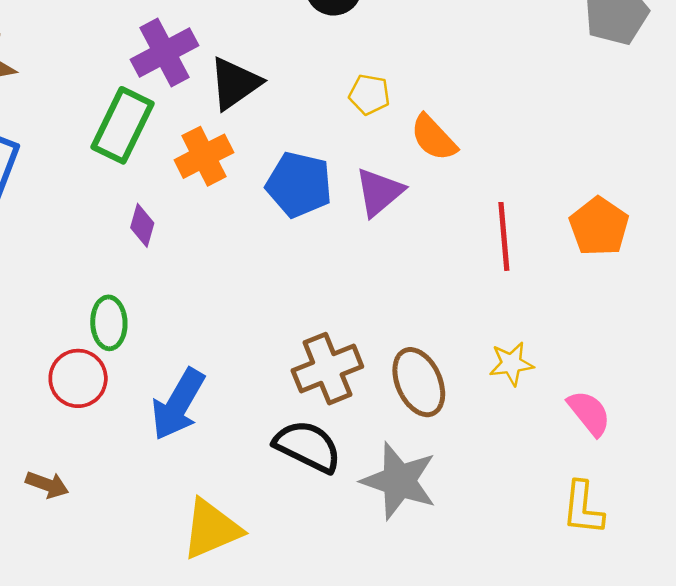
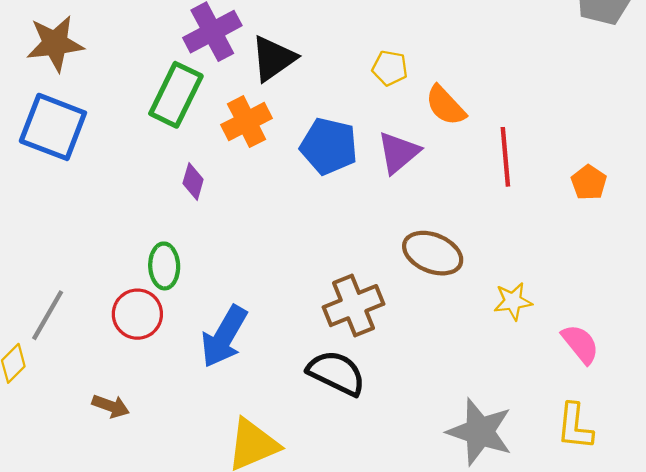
orange pentagon: (599, 227) -> (589, 183), size x0.7
red line: (504, 236) -> (505, 157), moved
brown ellipse: (419, 382) -> (433, 253), moved, turned -44
gray star: (399, 481) -> (480, 432), moved

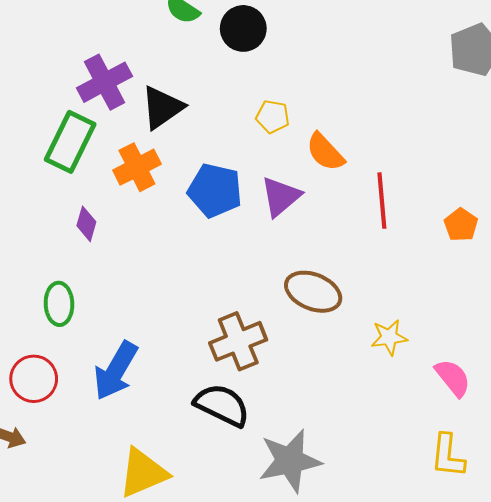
red circle: (137, 314) -> (34, 379), moved
gray star: (480, 432) -> (290, 461), moved, turned -30

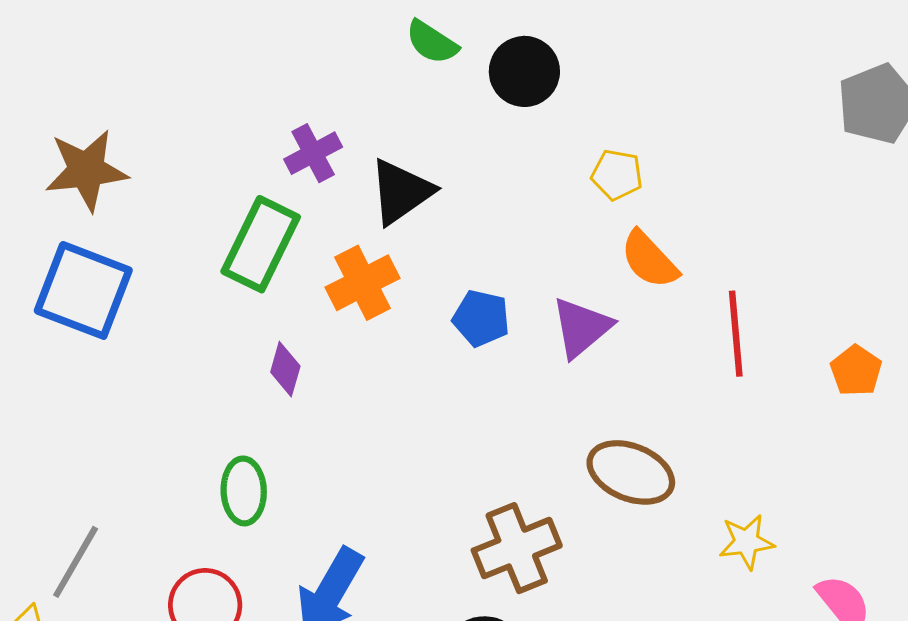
purple cross: (105, 82) -> (313, 153), size x0.7
yellow pentagon: (273, 117) -> (617, 175), moved
blue pentagon: (215, 190) -> (481, 318), size x0.7

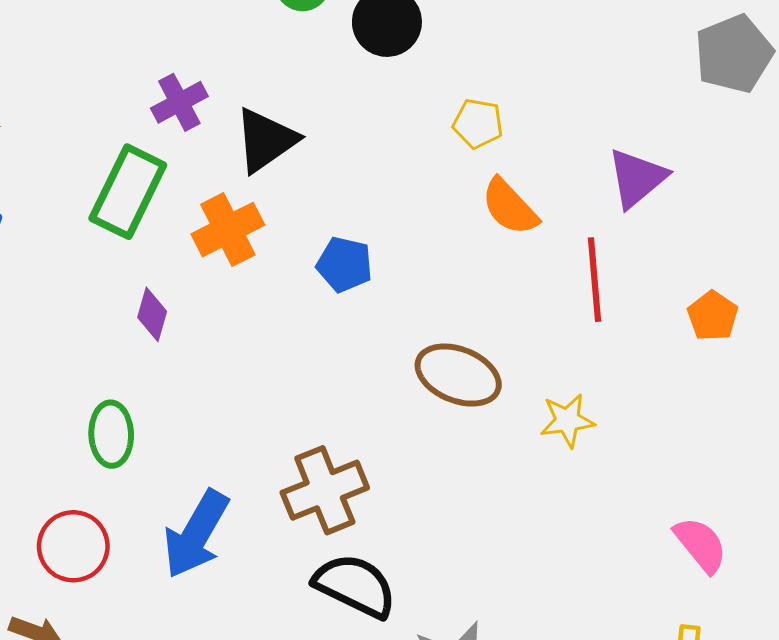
purple triangle: (581, 327) -> (637, 178), moved
brown ellipse: (631, 472) -> (458, 375), moved
yellow star: (747, 542) -> (567, 420), moved
brown cross: (517, 548) -> (325, 490), moved

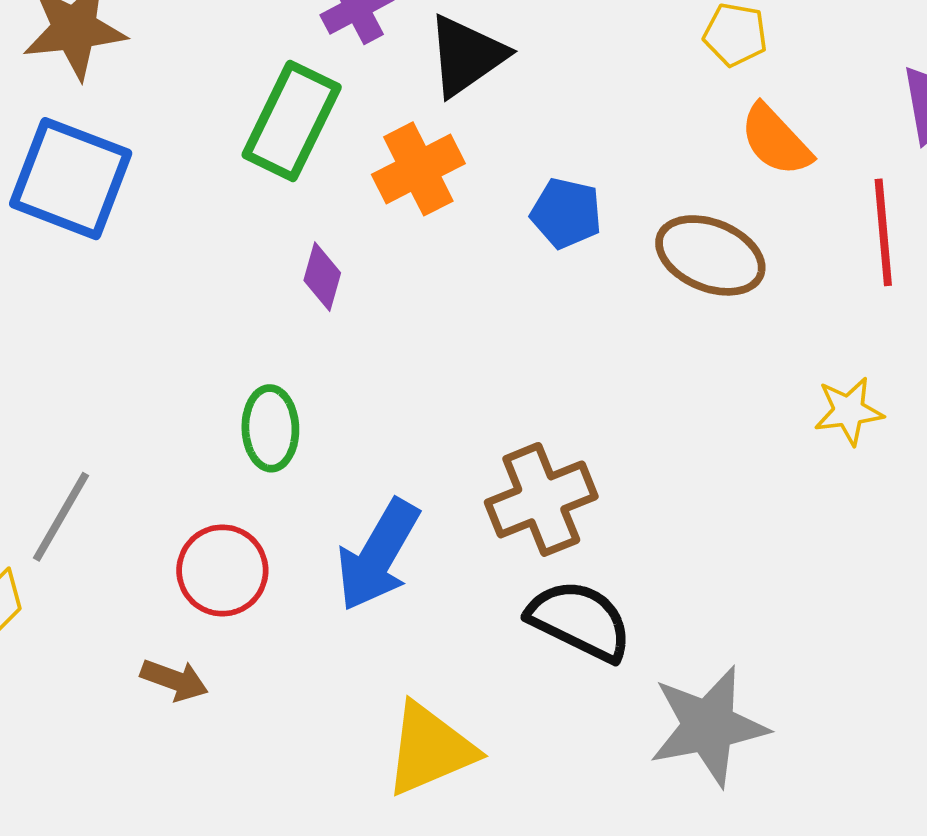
brown ellipse: (458, 375) -> (710, 255), moved

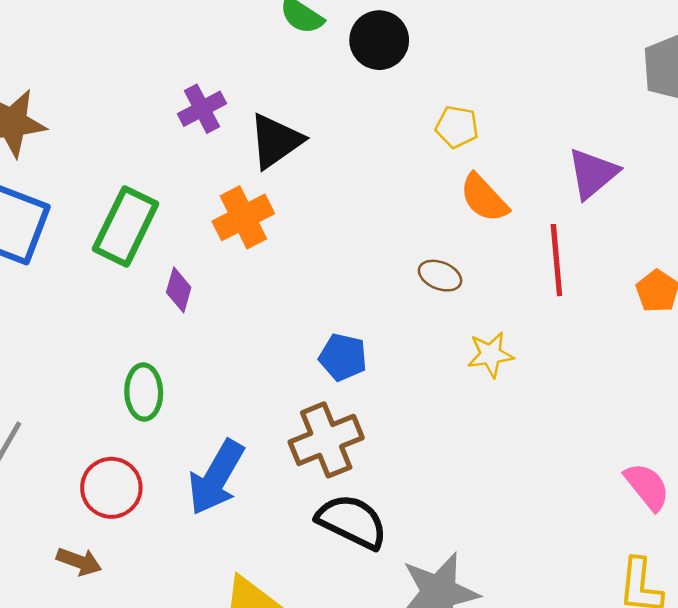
green rectangle: (292, 121) -> (126, 226), moved
blue pentagon: (566, 213) -> (343, 357), moved
brown ellipse: (710, 255) -> (440, 276), size x0.6
yellow star: (849, 411) -> (490, 355), moved

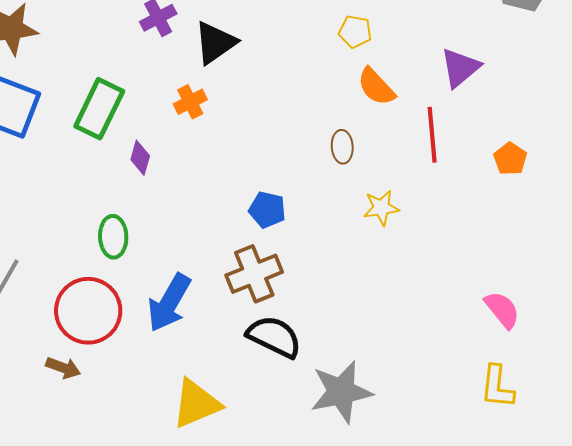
orange cross: (243, 217) -> (190, 102), size x0.7
brown ellipse: (440, 276) -> (342, 147), turned 64
red circle: (111, 488) -> (88, 311), size x1.4

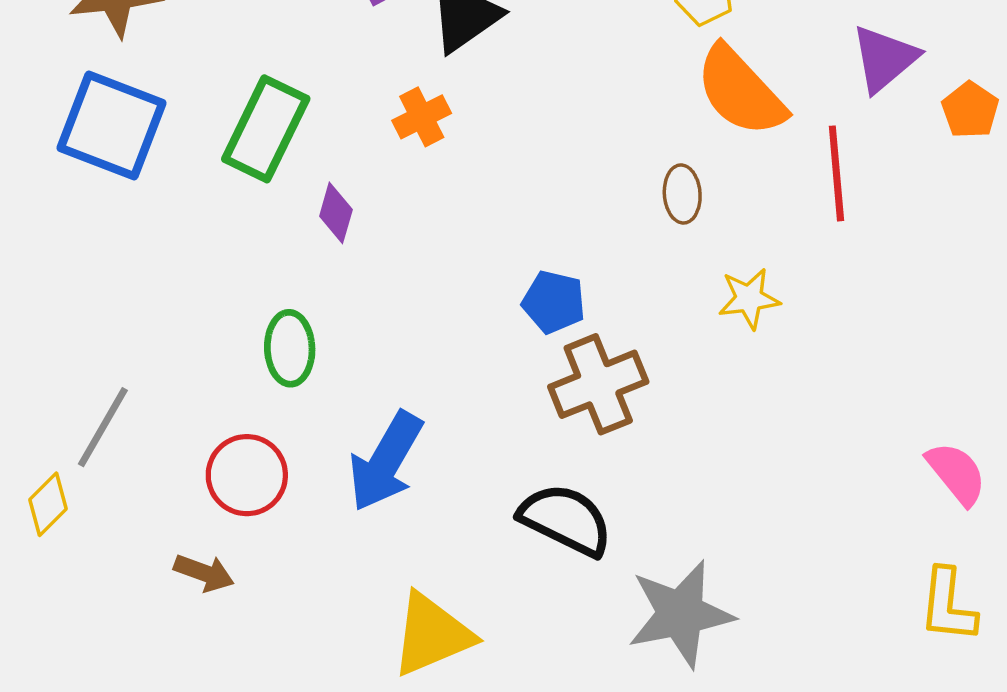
orange semicircle: (376, 87) -> (740, 91), size x1.4
orange pentagon: (510, 159) -> (970, 110), moved
brown cross: (254, 274) -> (598, 384), moved
red circle: (88, 311) -> (247, 475), size x0.7

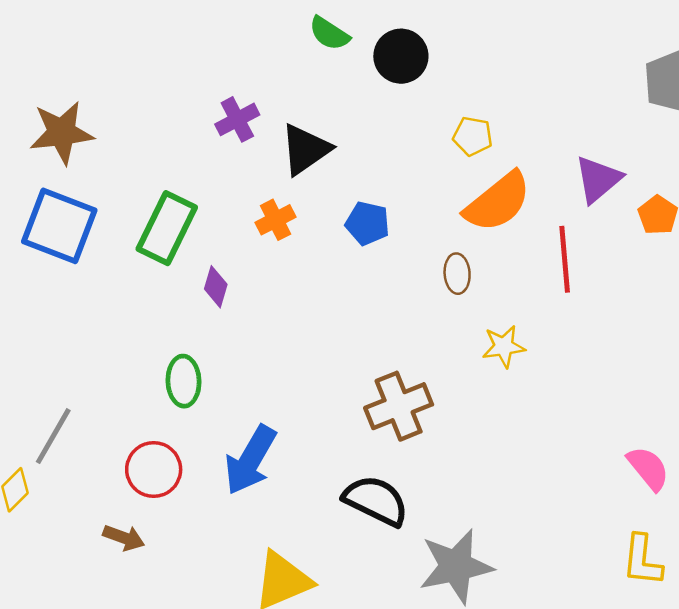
orange semicircle: (740, 91) -> (498, 202), turned -86
blue pentagon: (554, 302) -> (367, 223), moved

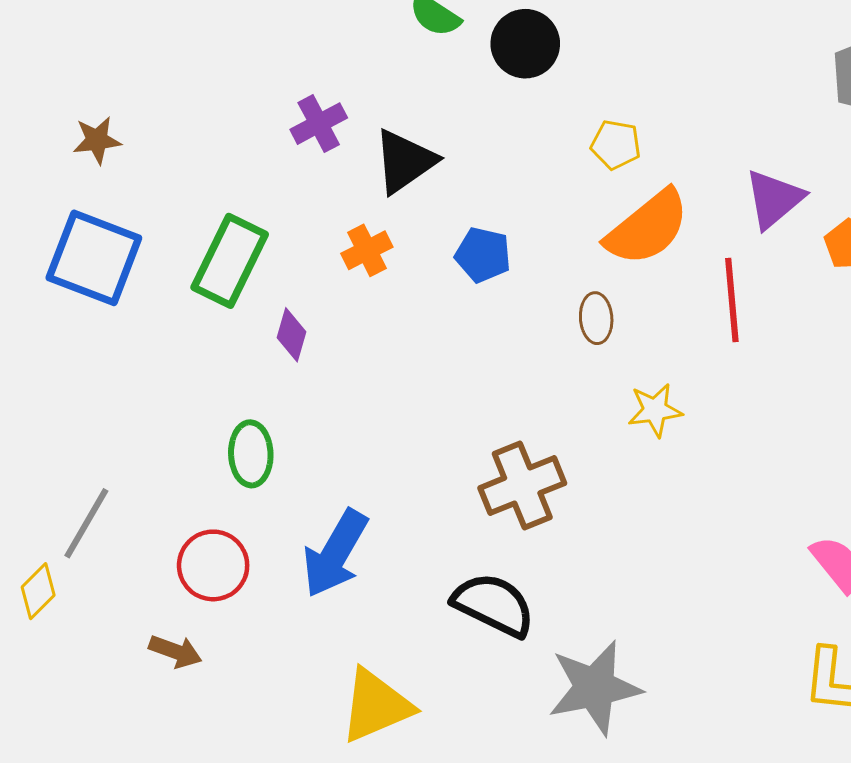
brown star: (62, 133) -> (97, 140), size x0.6

